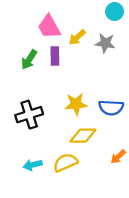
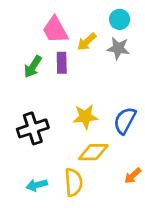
cyan circle: (115, 12) -> (120, 19), moved
blue semicircle: (111, 108) -> (125, 121), turned 115
yellow semicircle: (65, 163) -> (74, 182), turned 110

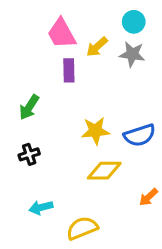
green arrow: (33, 67) -> (29, 107), moved
blue semicircle: (125, 121) -> (140, 135), turned -136
black cross: (33, 128) -> (29, 154), moved, size x0.6
yellow semicircle: (74, 182) -> (82, 228), moved, turned -108

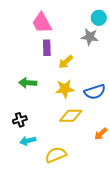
cyan circle: (134, 22) -> (99, 18), moved
yellow arrow: (97, 47) -> (66, 62), moved
green arrow: (29, 107) -> (28, 83), moved, turned 60
black cross: (29, 154) -> (20, 120), moved

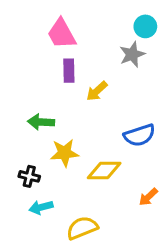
gray star: (90, 37) -> (132, 54), turned -30
yellow star: (65, 89) -> (65, 153), moved
black cross: (20, 120) -> (29, 176), turned 32

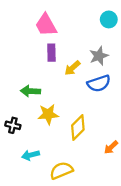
gray star: (132, 54) -> (99, 56), moved
blue semicircle: (139, 135) -> (99, 83), moved
yellow diamond: (104, 171) -> (78, 128), turned -45
black cross: (29, 176) -> (13, 125), moved

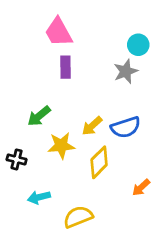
cyan circle: (109, 19) -> (138, 45), moved
yellow arrow: (72, 68) -> (92, 126), moved
blue semicircle: (99, 83) -> (126, 127), moved
green arrow: (30, 91) -> (39, 116), turned -42

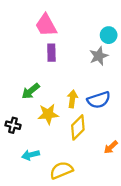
yellow arrow: (92, 126) -> (72, 99), turned 140

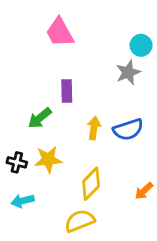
purple rectangle: (51, 53) -> (67, 91), moved
yellow star: (48, 114) -> (48, 159), moved
yellow diamond: (78, 127) -> (91, 184), moved
cyan arrow: (31, 155) -> (23, 201), moved

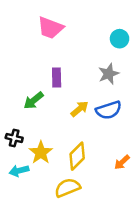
pink trapezoid: (60, 32) -> (50, 28), turned -40
gray star: (128, 72) -> (109, 74), moved
yellow arrow: (94, 128) -> (80, 109), turned 42
yellow star: (48, 159) -> (41, 153), moved, turned -30

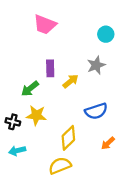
yellow arrow: (80, 109) -> (71, 81), moved
blue semicircle: (109, 110) -> (96, 111), moved
yellow star: (41, 153) -> (36, 115), moved, turned -30

